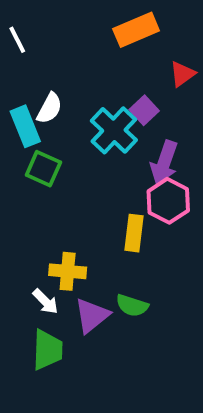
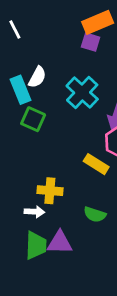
purple square: (144, 110) -> (91, 42), moved, turned -30
yellow rectangle: (134, 233) -> (96, 164), turned -65
white arrow: (45, 301) -> (34, 212), turned -42
purple triangle: (92, 316) -> (60, 243), moved, turned 40

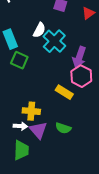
white semicircle: (37, 77) -> (39, 30), moved
purple triangle: (60, 243) -> (38, 130), moved, turned 48

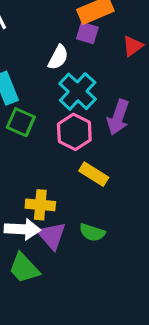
white semicircle: (39, 30) -> (58, 57), moved
pink hexagon: (81, 76) -> (74, 132), moved
white arrow: (20, 126) -> (22, 229), size x1.5
green trapezoid: (21, 150) -> (24, 268), turned 135

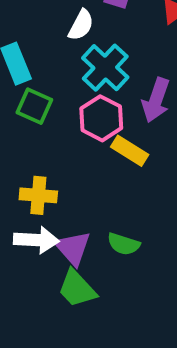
yellow rectangle: (94, 174) -> (130, 151), moved
yellow cross: (40, 205) -> (38, 195), moved
green trapezoid: (24, 268) -> (77, 289), moved

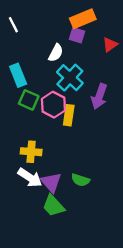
pink hexagon: (101, 118) -> (53, 105), moved
yellow rectangle: (130, 151) -> (69, 115), moved, turned 66
white arrow: (36, 240) -> (30, 178), turned 30

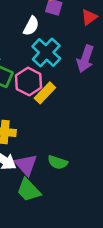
purple arrow: (99, 96) -> (85, 59), moved
yellow rectangle: (69, 115) -> (45, 93), turned 36

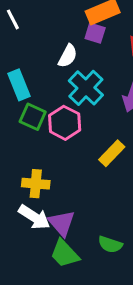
yellow rectangle: (45, 93) -> (112, 153), moved
green semicircle: (58, 162) -> (110, 244), moved

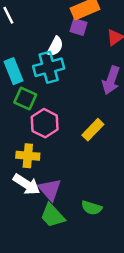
cyan cross: (86, 88) -> (49, 67), moved, turned 32
pink hexagon: (65, 123) -> (45, 123), moved

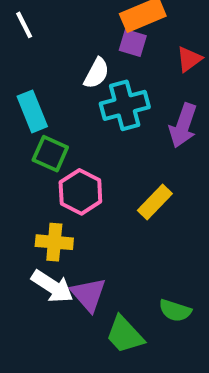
cyan cross: (49, 67) -> (125, 105), moved
green semicircle: (92, 208) -> (175, 311), moved
green trapezoid: (53, 216) -> (125, 335), moved

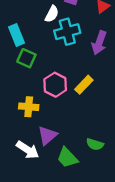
pink hexagon: (80, 192) -> (55, 85), moved
white arrow: (52, 286) -> (28, 150), moved
purple triangle: (89, 294) -> (47, 135), turned 30

